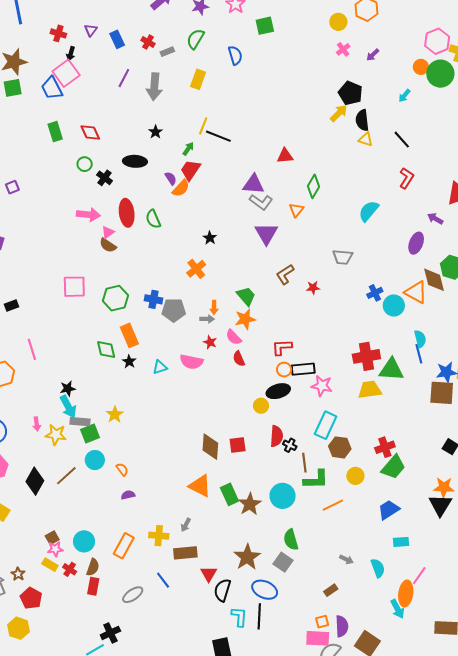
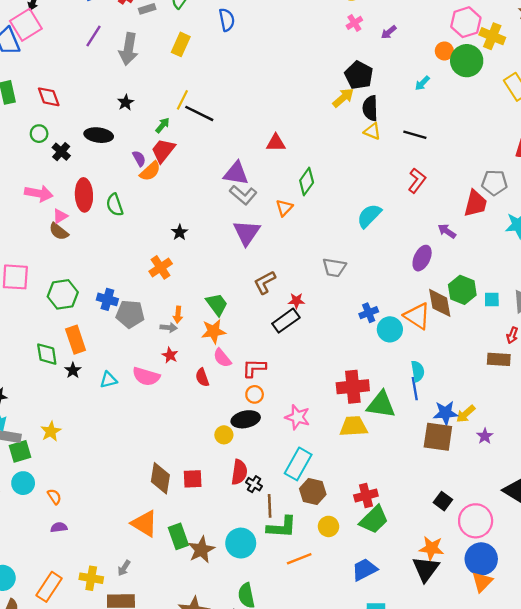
black line: (402, 140) -> (415, 135), turned -36
pink semicircle: (234, 337) -> (222, 358), moved
black rectangle: (303, 369) -> (286, 321), moved, turned -35

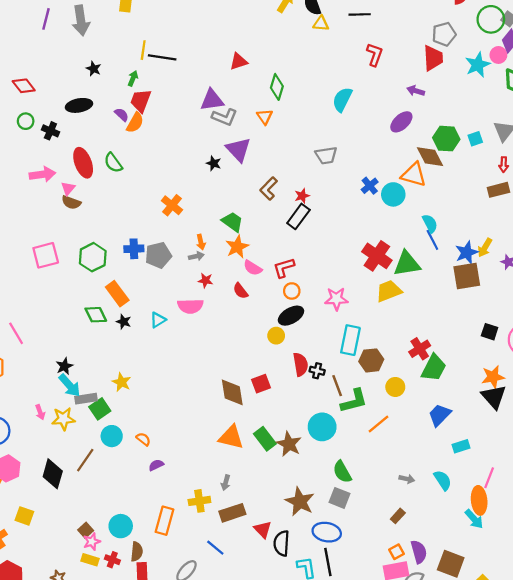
black star: (180, 232) -> (214, 163), moved
purple ellipse: (422, 258) -> (401, 122), turned 40
red cross: (353, 387) -> (377, 256), turned -32

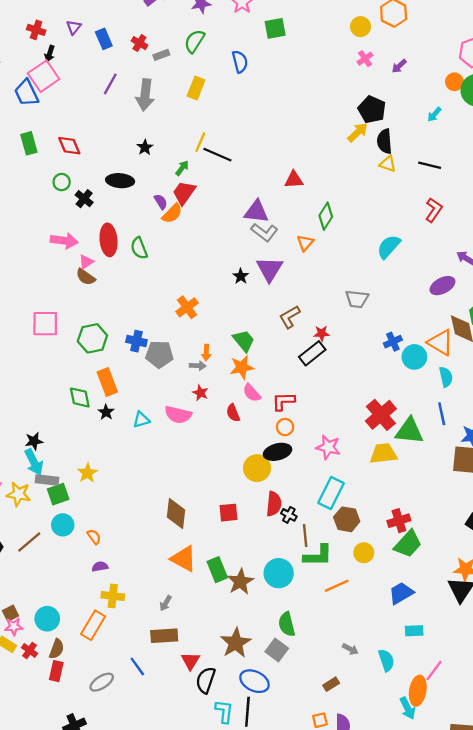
cyan semicircle: (430, 224) -> (446, 377), moved
yellow circle: (276, 336) -> (257, 468), size x1.5
brown diamond: (232, 392) -> (176, 514), moved
yellow cross: (199, 501) -> (113, 596), moved

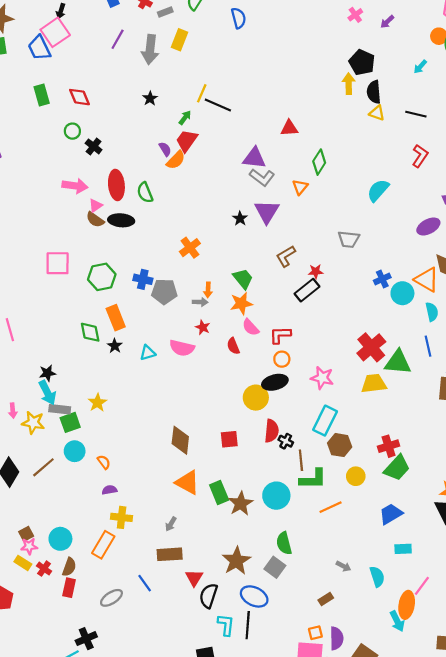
yellow rectangle: (196, 88) -> (179, 40), moved
yellow arrow: (358, 132) -> (349, 84), turned -48
black ellipse: (120, 181) -> (121, 220), moved

